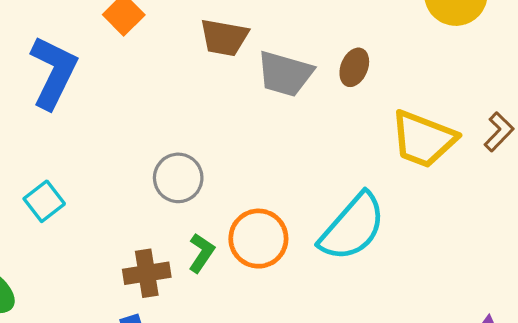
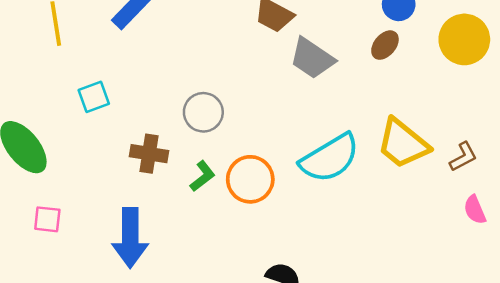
brown ellipse: (354, 67) -> (385, 45), moved
cyan semicircle: (353, 227) -> (330, 158), moved
brown cross: (147, 273) -> (149, 154), moved

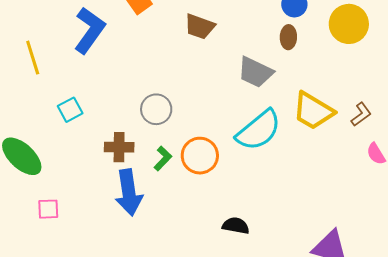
brown ellipse: (385, 45) -> (288, 37), turned -30
gray trapezoid: (312, 58) -> (255, 72), moved
blue arrow: (130, 238) -> (129, 192), moved

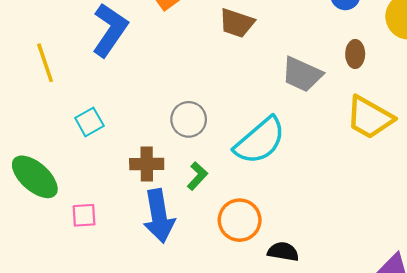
brown ellipse: (288, 37) -> (355, 54), moved
cyan semicircle: (259, 130) -> (260, 141), moved
orange circle: (200, 156) -> (240, 220), moved
pink square: (48, 209) -> (84, 215), moved

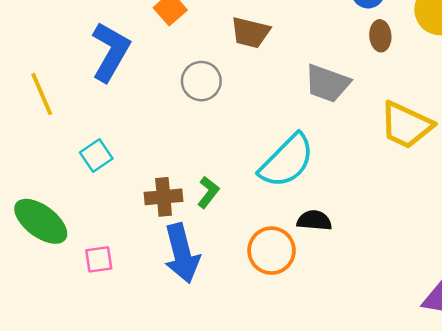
brown ellipse: (355, 54) -> (380, 36), moved
gray circle: (189, 119) -> (201, 81), moved
green L-shape: (197, 176) -> (208, 192), moved
black semicircle: (283, 252) -> (314, 220), moved

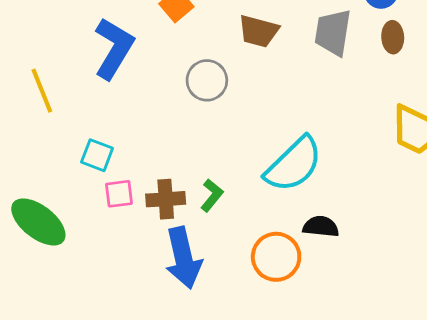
gray trapezoid: (327, 83) -> (333, 32), moved, turned 78
cyan square: (96, 156) -> (97, 155), turned -36
pink square: (99, 259) -> (119, 194), moved

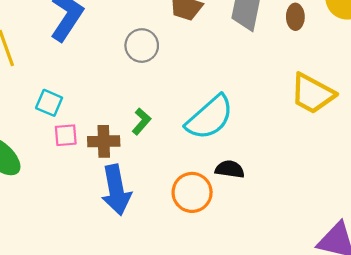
green L-shape: (212, 195) -> (141, 121), moved

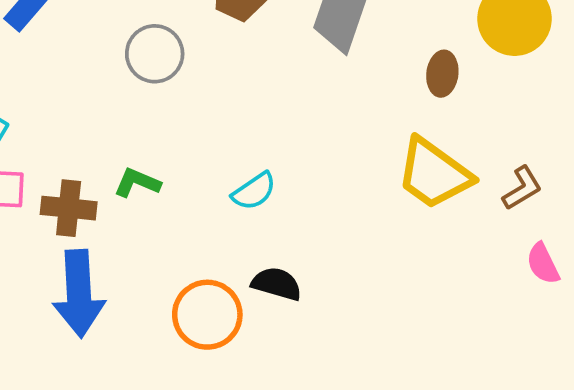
brown ellipse: (295, 17) -> (442, 74), moved
cyan semicircle: (210, 117) -> (254, 191), size x0.5
green L-shape: (141, 121) -> (137, 183), turned -116

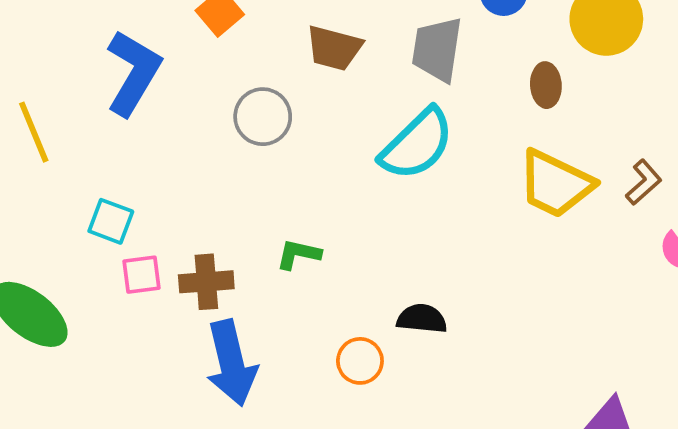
green L-shape: (137, 183) -> (298, 254), moved
cyan semicircle: (254, 191) -> (417, 144), moved, size x1.8
orange circle: (207, 315) -> (360, 361), size x0.7

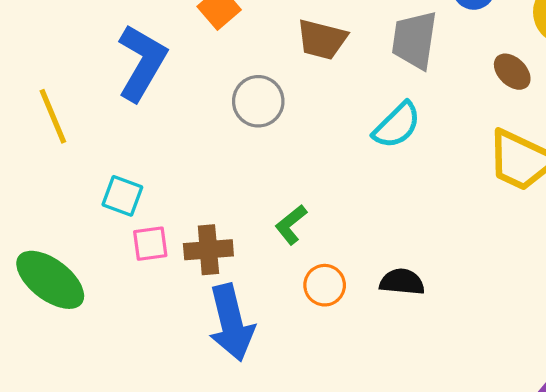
brown ellipse: (546, 85) -> (512, 72), turned -42
cyan semicircle: (417, 144) -> (397, 125), size x0.7
green L-shape: (298, 254) -> (291, 225), turned -51
orange circle: (360, 361) -> (325, 285), moved

